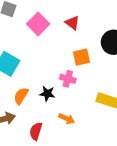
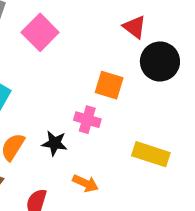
red triangle: (72, 23) -> (135, 27), moved
orange square: (81, 57) -> (109, 85), turned 30

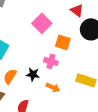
pink square: (40, 32) -> (42, 23), moved
orange arrow: (85, 183) -> (53, 87), moved

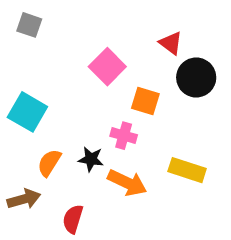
orange arrow: (53, 87) -> (127, 183), size x1.5

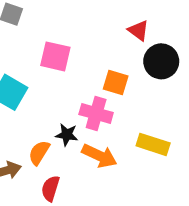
pink square: (107, 67) -> (55, 56), moved, turned -32
pink cross: (124, 136) -> (96, 113), size x1.4
orange semicircle: (49, 163) -> (39, 153), moved

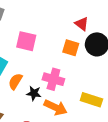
orange square: (116, 83) -> (71, 48), moved
orange semicircle: (39, 153) -> (15, 81), moved

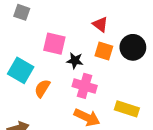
red triangle: (82, 24) -> (100, 24), moved
black star: (34, 93) -> (75, 61), moved

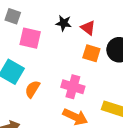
pink square: (54, 44) -> (30, 38), moved
black star: (75, 61) -> (64, 23), moved

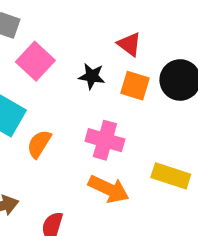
black star: (64, 23) -> (92, 76), moved
pink square: (30, 38) -> (35, 61), turned 30

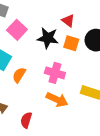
black star: (92, 76) -> (48, 38), size x1.5

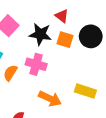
pink cross: (55, 73) -> (36, 64), moved

